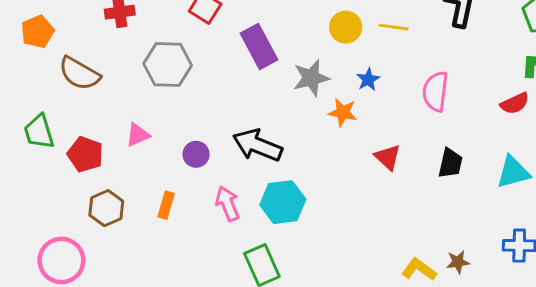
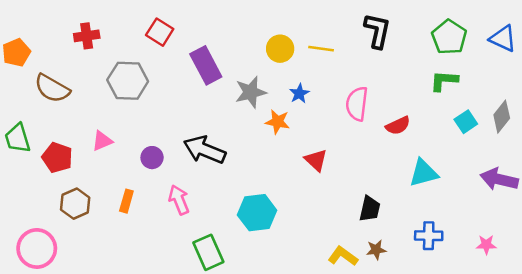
red semicircle: (515, 103) -> (398, 126), moved
black trapezoid: (450, 163) -> (370, 209), moved
cyan hexagon: (283, 202) -> (257, 213), moved

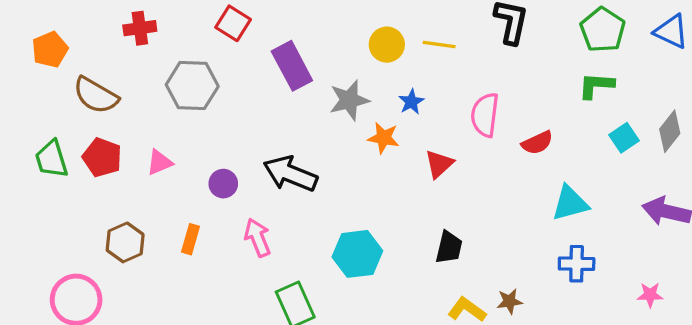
red pentagon: (57, 158) -> (102, 157), moved
red triangle: (316, 160) -> (439, 164), moved, turned 35
black trapezoid: (370, 209) -> (449, 247), moved
blue cross: (429, 236) -> (577, 264), moved

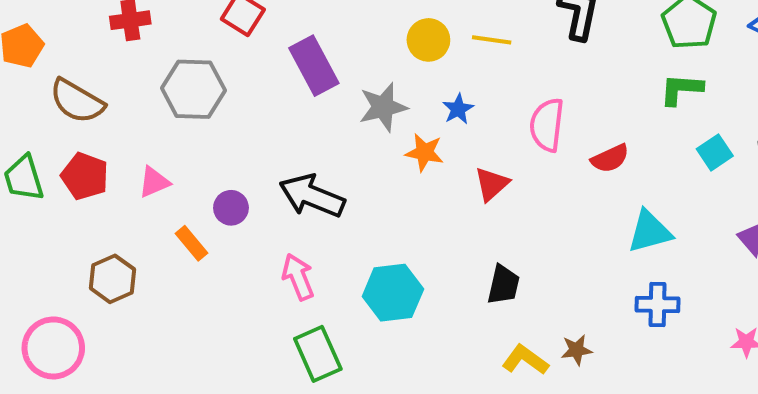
pink arrow: (258, 238) -> (298, 277), moved
orange rectangle: (191, 239) -> (192, 243), moved, turned -56

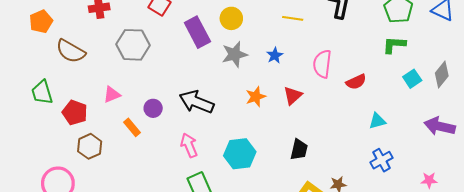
yellow circle: (428, 40) -> (231, 18), moved
orange star: (424, 152) -> (256, 97), moved, turned -30
red pentagon: (85, 176) -> (75, 113), moved
cyan triangle: (650, 231) -> (377, 121), size x0.7
blue cross: (657, 305) -> (381, 160), turned -30

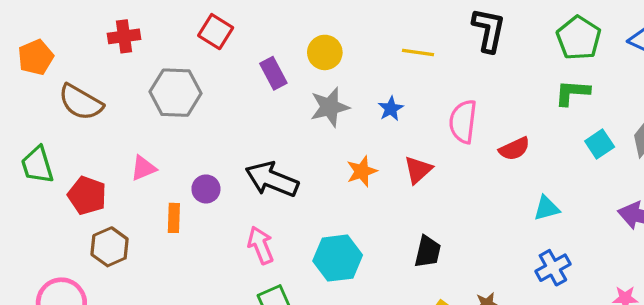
purple rectangle: (197, 32) -> (273, 73), size x0.7
orange rectangle: (132, 127) -> (174, 218), turned 42

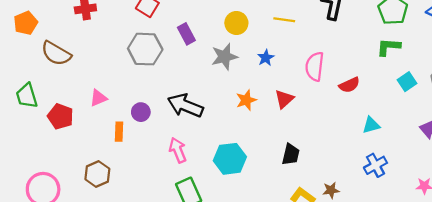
yellow circle: (325, 52) -> (236, 23), moved
gray hexagon: (175, 93) -> (145, 49), moved
brown hexagon: (110, 247) -> (97, 174), moved

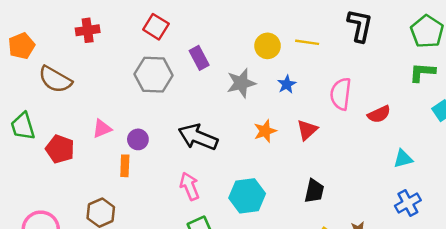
yellow circle: (236, 23) -> (268, 46), moved
purple circle: (141, 112) -> (138, 139), moved

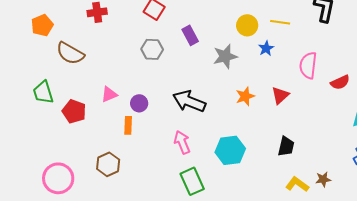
gray hexagon: (154, 75) -> (152, 49), size x0.7
blue star: (287, 84) -> (266, 48), moved

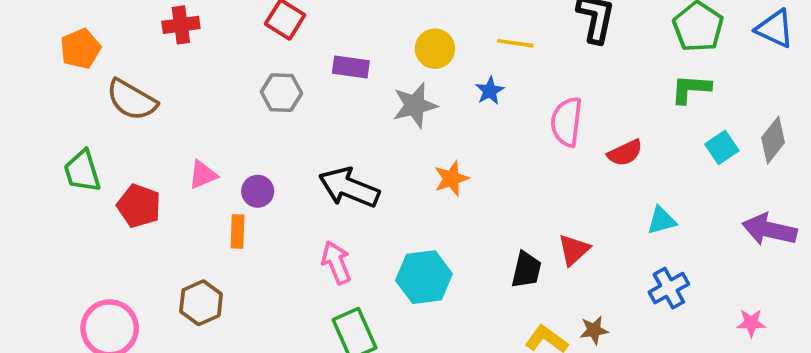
yellow circle: (247, 25) -> (435, 49), moved
purple rectangle: (190, 35) -> (351, 67), turned -54
red triangle: (280, 95) -> (574, 250), moved

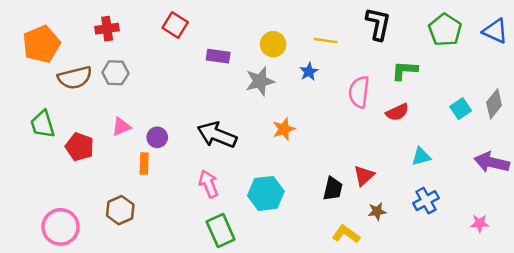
orange pentagon: (80, 49) -> (41, 44), size x1.4
green L-shape: (691, 89) -> (404, 70), moved
gray hexagon: (281, 93) -> (115, 73), moved
brown semicircle: (132, 100) -> (75, 78), turned -44
brown star: (594, 330) -> (377, 211), moved

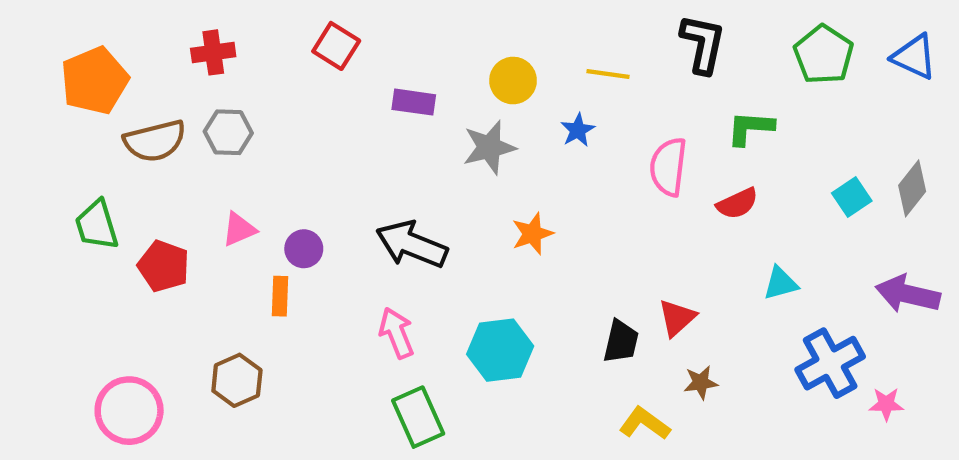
blue cross: (426, 201) -> (830, 363), moved, size x1.4

